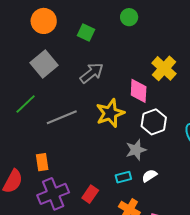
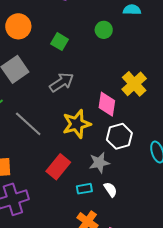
gray line: (62, 117) -> (28, 124), turned 60
white semicircle: (149, 176) -> (110, 190), turned 84
red rectangle: (90, 194) -> (58, 167), moved, size x1.4

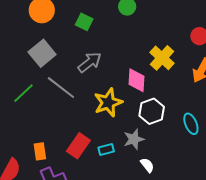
gray line: (28, 124) -> (61, 88), moved
red rectangle: (58, 167) -> (78, 146), moved
cyan rectangle: (84, 189) -> (106, 149), moved

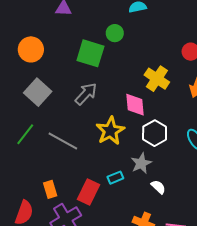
green square: (84, 22) -> (90, 53), moved, size x1.6
gray line: (61, 88) -> (63, 141), moved
red rectangle: (78, 146) -> (89, 192), moved

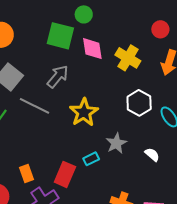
pink diamond: (135, 105) -> (92, 49), moved
white hexagon: (155, 133) -> (139, 103), moved
gray line: (63, 141) -> (35, 106), moved
white semicircle: (158, 187) -> (152, 155), moved

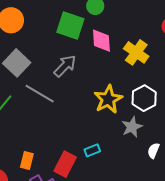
yellow star: (84, 112) -> (108, 99), moved
gray star: (116, 143) -> (132, 127), moved
white semicircle: (152, 155) -> (153, 151), turned -112
orange rectangle: (27, 174) -> (27, 161), turned 30

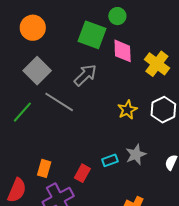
yellow star: (108, 99) -> (127, 110), size x0.7
gray star: (132, 127) -> (136, 155), moved
red rectangle: (65, 164) -> (82, 173), size x0.7

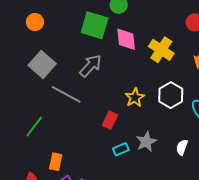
orange circle: (33, 28) -> (35, 22), size x0.7
green line: (22, 112) -> (34, 127), moved
red rectangle: (82, 173) -> (110, 120), moved

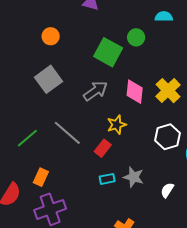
pink diamond: (126, 39) -> (135, 92), moved
gray line: (66, 94) -> (67, 133), moved
yellow star: (135, 98) -> (117, 125), moved
gray star: (146, 142) -> (134, 177), turned 30

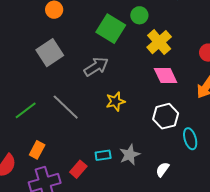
yellow cross: (168, 91) -> (159, 42), moved
pink diamond: (135, 92) -> (166, 76), moved, turned -35
red rectangle: (103, 148) -> (78, 169), moved
gray star: (134, 177) -> (130, 155), turned 30

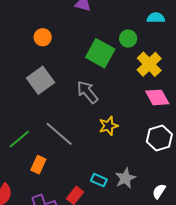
gray arrow: (96, 67) -> (87, 92), turned -95
orange rectangle: (37, 150) -> (38, 165), moved
cyan rectangle: (103, 155) -> (99, 180), turned 35

